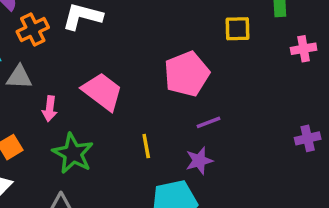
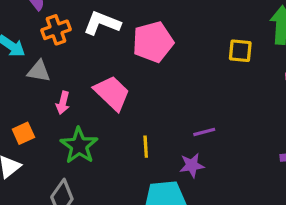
pink pentagon: (187, 74) -> (153, 42), moved

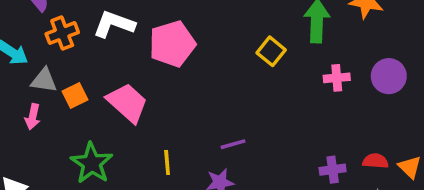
yellow square: (240, 51) -> (271, 51), turned 35
pink arrow: (63, 103) -> (33, 117), moved
orange square: (23, 133) -> (75, 96), moved

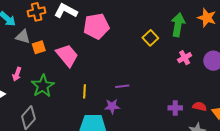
pink cross: (337, 78) -> (185, 58), turned -32
pink arrow: (33, 117) -> (17, 74), moved

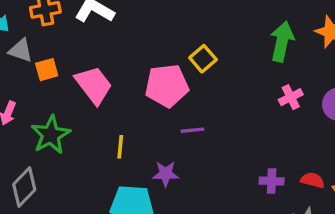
pink pentagon: (96, 26) -> (167, 86), moved
yellow square: (150, 38) -> (203, 59), moved
purple line: (122, 86) -> (192, 130), moved

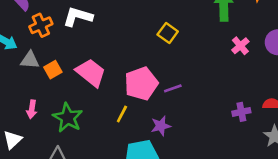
pink pentagon: (167, 86) -> (141, 84), moved
yellow line: (120, 147) -> (122, 114), turned 36

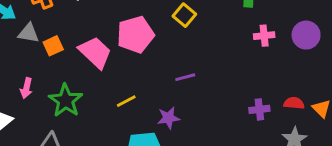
pink cross: (240, 46) -> (264, 36), turned 30
pink pentagon: (141, 84) -> (135, 35), moved
yellow line: (122, 114) -> (126, 101), turned 30

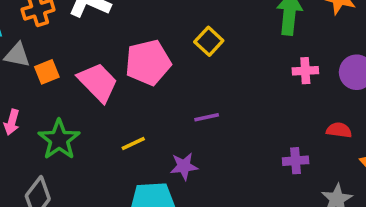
red semicircle: (294, 103) -> (339, 130), moved

